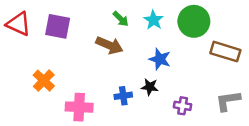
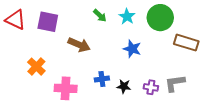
brown arrow: (109, 45) -> (79, 45), moved
black star: (150, 87) -> (124, 86), moved
gray L-shape: (228, 101) -> (175, 83), moved

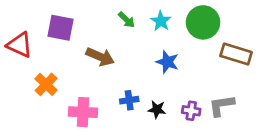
red triangle: (16, 20) -> (20, 45), moved

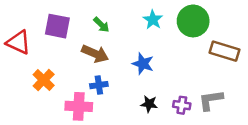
green arrow: (127, 20) -> (101, 25), moved
blue star: (167, 62) -> (143, 64), moved
blue cross: (129, 100) -> (99, 85), moved

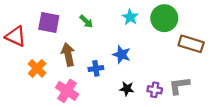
brown arrow: (95, 54) -> (68, 55), moved, turned -125
blue cross: (99, 85) -> (96, 68), moved
pink cross: (79, 106) -> (67, 91), turned 30

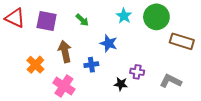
red triangle: (16, 36) -> (15, 18), moved
blue star: (122, 55) -> (109, 43), moved
gray L-shape: (179, 86) -> (171, 81), turned 35
purple cross: (155, 90) -> (137, 72), moved

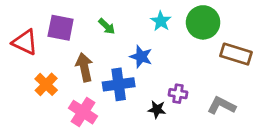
red triangle: (15, 18) -> (25, 42), moved
blue cross: (91, 65) -> (119, 84), size x1.6

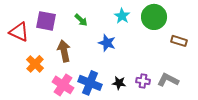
brown rectangle: (236, 54) -> (179, 41), size x0.7
blue cross: (119, 84) -> (90, 83), moved, turned 30
purple cross: (178, 94) -> (143, 81), moved

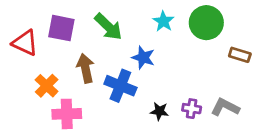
green arrow: (81, 20) -> (108, 27), size x1.6
blue cross: (90, 83) -> (120, 86), moved
pink cross: (63, 85) -> (67, 114), moved, turned -35

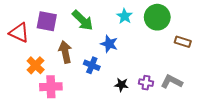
blue cross: (120, 86) -> (92, 65), size x0.7

